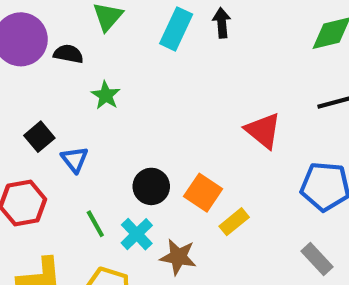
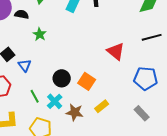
yellow rectangle: (234, 222) -> (102, 106), moved

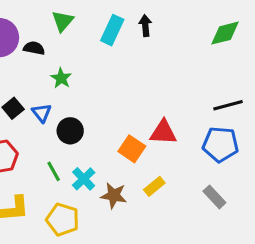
black line: (152, 37) -> (228, 105), moved
red triangle: (116, 51) -> (163, 132), moved, turned -36
blue triangle: (25, 65) -> (42, 113), moved
black circle: (62, 78) -> (70, 131), moved

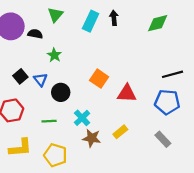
green diamond: (225, 33) -> (158, 23), moved
orange square: (132, 149) -> (99, 79), moved
green line: (54, 171) -> (49, 121), turned -64
cyan cross: (84, 179) -> (82, 118), moved

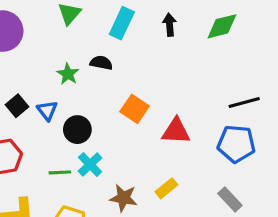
black arrow: (114, 18) -> (170, 25), moved
black semicircle: (35, 34) -> (101, 63), moved
cyan cross: (82, 118) -> (90, 164), moved

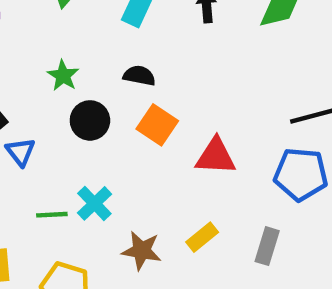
black semicircle: (101, 63) -> (139, 76), moved
blue triangle: (47, 110) -> (20, 152), moved
black circle: (77, 130) -> (90, 120), moved
gray rectangle: (230, 199) -> (267, 246), moved, turned 60

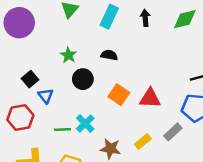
orange square: (157, 125) -> (119, 95), moved
gray rectangle: (267, 246) -> (173, 132), moved, turned 30

